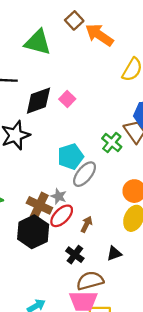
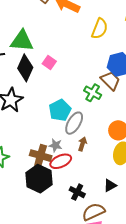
green triangle: (38, 42) -> (22, 41), moved
black diamond: (38, 101) -> (25, 68), turned -36
red ellipse: (62, 216) -> (61, 161), turned 30
brown arrow: (87, 224) -> (82, 144), moved

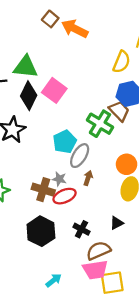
yellow semicircle: (100, 29) -> (122, 62), moved
pink square: (49, 62) -> (54, 90), size x1.6
green cross: (93, 93) -> (100, 124), size x1.4
black hexagon: (39, 179) -> (41, 231), moved

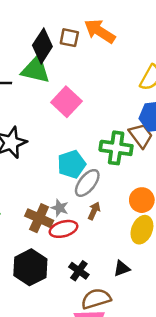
brown square: (50, 19) -> (69, 38), moved, turned -35
black diamond: (29, 96) -> (42, 46), moved
green cross: (100, 124) -> (116, 148), turned -30

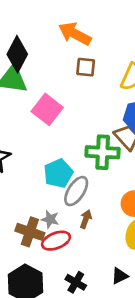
brown square: (69, 38) -> (86, 67), moved

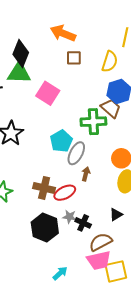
gray star: (50, 219) -> (69, 217), moved

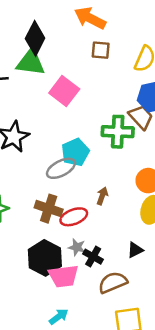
gray ellipse: (76, 153) -> (61, 168), moved, turned 30
pink trapezoid: (99, 260) -> (63, 276), moved

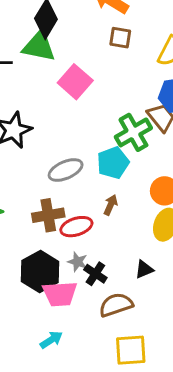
green cross: (118, 132) -> (133, 132), turned -36
cyan pentagon: (75, 152) -> (113, 163), moved
brown cross: (49, 209) -> (48, 215), turned -32

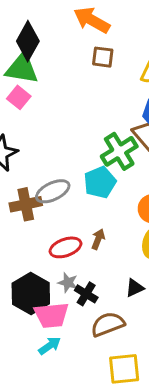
pink square: (75, 82) -> (19, 97), moved, size x0.7
brown arrow: (111, 205) -> (98, 239), moved
brown cross: (48, 215) -> (26, 204), moved
cyan arrow: (51, 340) -> (50, 346), moved

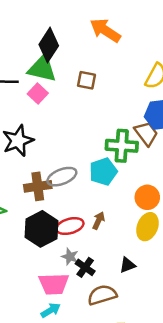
brown square: (103, 57) -> (86, 80), moved
green cross: (119, 151) -> (122, 146), turned 32
black hexagon: (31, 294) -> (41, 229), moved

